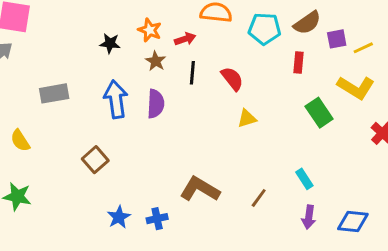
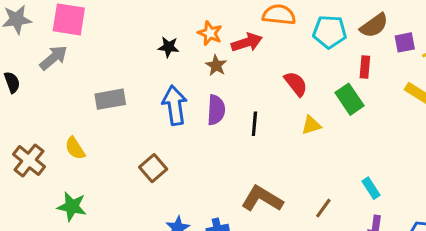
red arrow: (185, 39) -> (247, 42), size x1.4
black line: (192, 73) -> (254, 124), moved
green rectangle: (319, 113) -> (349, 99), moved

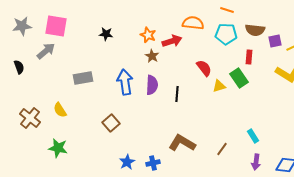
brown semicircle: (374, 26) -> (255, 30), turned 42
black star: (169, 47) -> (106, 34), moved
yellow triangle: (311, 125) -> (219, 86), moved

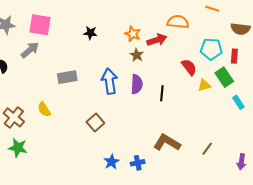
cyan pentagon: (226, 34) -> (211, 49), moved
cyan rectangle: (253, 136) -> (238, 102), moved
green star: (58, 148) -> (18, 148), moved

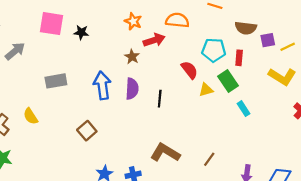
pink square: (40, 25) -> (52, 24), moved
orange star: (133, 34) -> (133, 21), moved

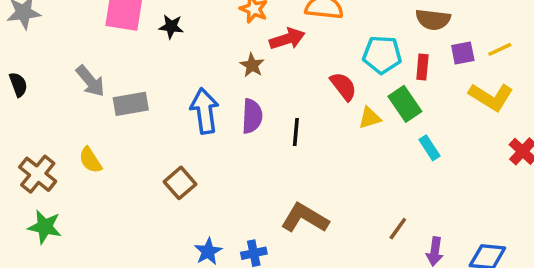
purple square: (268, 40) -> (463, 53), moved
gray arrow: (15, 51) -> (90, 81), moved, turned 90
brown line: (209, 159) -> (398, 229), moved

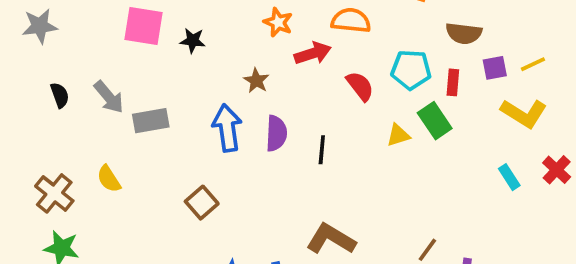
brown star: (252, 65) -> (256, 81), moved
black semicircle: (18, 85) -> (60, 95), moved
red semicircle: (343, 86) -> (360, 86), moved
cyan rectangle: (429, 148) -> (509, 177), moved

